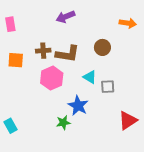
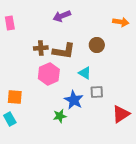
orange square: (16, 60) -> (15, 97), moved
gray square: (108, 87) -> (97, 92), moved

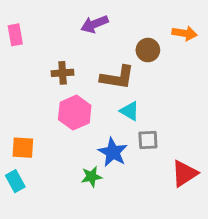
brown circle: (97, 45) -> (148, 50), moved
brown L-shape: (64, 51) -> (117, 77), moved

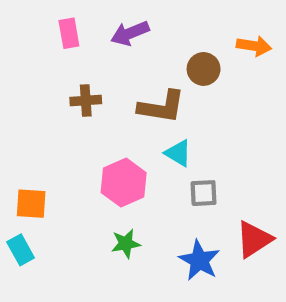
pink rectangle: (15, 35) -> (69, 33), moved
pink hexagon: (75, 113) -> (124, 183), moved
blue star: (113, 152) -> (199, 260), moved

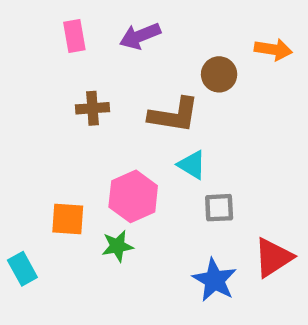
orange square: (31, 204) -> (68, 219), moved
green star: (126, 244) -> (117, 246), moved

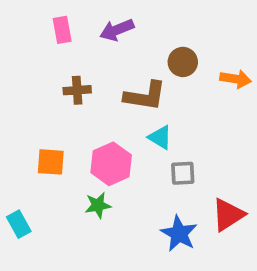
orange arrow: (273, 50) -> (236, 79), moved
orange square: (68, 219) -> (51, 162), moved

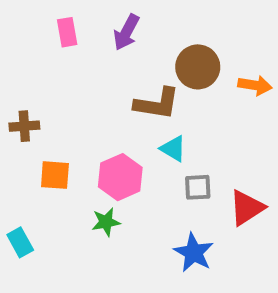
purple arrow: (117, 30) -> (126, 32), turned -40
brown circle: (183, 62) -> (198, 67), size x1.4
brown cross: (77, 90) -> (24, 126), moved
red triangle: (228, 215) -> (247, 208), moved

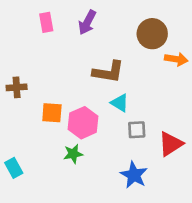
brown circle: (198, 67) -> (152, 34), moved
orange square: (55, 175) -> (52, 113), moved

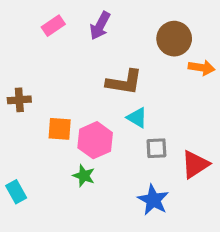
pink rectangle: (46, 22) -> (53, 26), turned 66
green star: (73, 154) -> (84, 176), turned 30

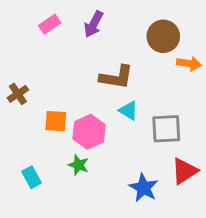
brown cross: (19, 100) -> (18, 94), turned -30
gray square: (156, 148) -> (166, 129), moved, size x1.5
red triangle: (195, 164) -> (184, 171), moved
cyan rectangle: (16, 192) -> (31, 177), moved

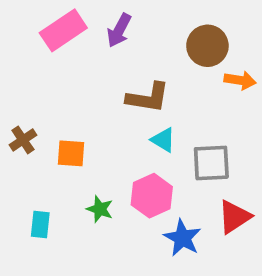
pink rectangle: (50, 24) -> (63, 30), size x1.6
brown cross: (18, 94) -> (23, 140), moved
pink hexagon: (89, 132) -> (152, 196), moved
cyan rectangle: (31, 177) -> (40, 224), turned 35

